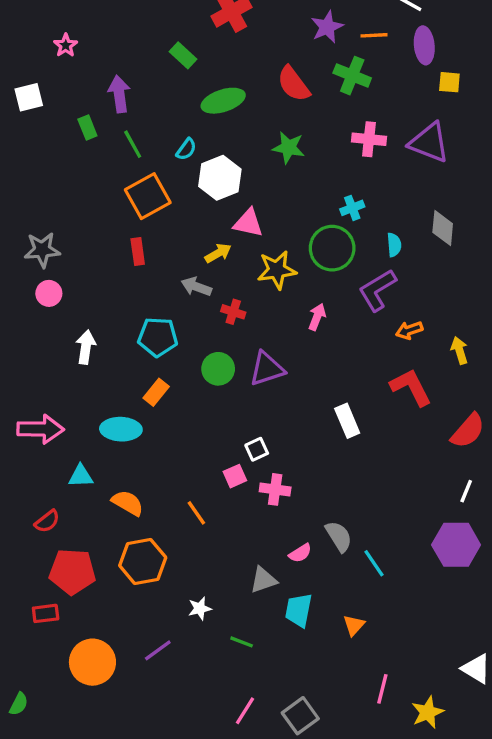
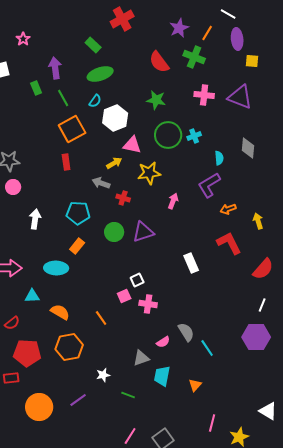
orange line: (374, 35) -> (207, 33), turned -56
green ellipse: (223, 101) -> (100, 74), moved
green circle: (332, 248) -> (168, 135), moved

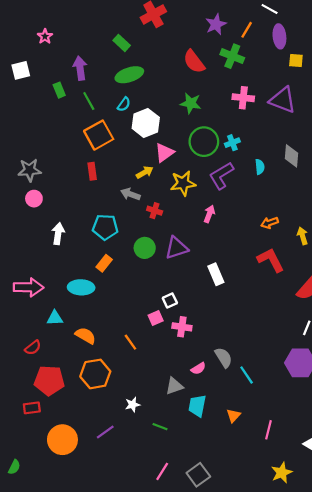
pink triangle: (132, 145) -> (164, 153), turned -48
purple L-shape: (209, 185) -> (221, 176), moved
white rectangle: (191, 263) -> (216, 274), moved
pink line: (212, 423) -> (268, 430), moved

